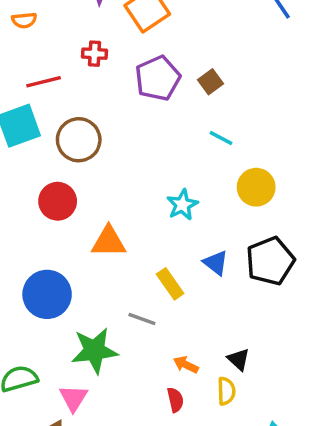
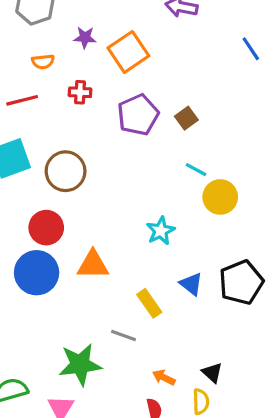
orange semicircle: (24, 20) -> (43, 62), moved
red line: (44, 82) -> (22, 100), moved
yellow circle: (256, 187) -> (220, 197), moved
blue circle: (47, 294) -> (37, 273), moved

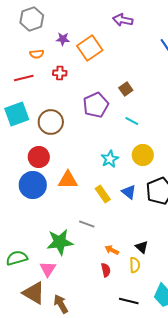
purple pentagon: (138, 115) -> (96, 105), moved
yellow circle: (220, 197) -> (143, 155), moved
yellow rectangle: (149, 303) -> (103, 194), moved

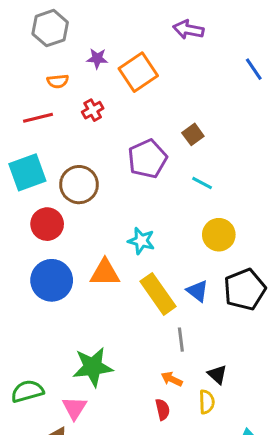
red cross: (60, 73) -> (93, 110), turned -32
red circle: (39, 157) -> (47, 224), moved
cyan star: (110, 159) -> (141, 241), moved, turned -30
yellow rectangle: (103, 194) -> (158, 294), size x1.5
gray line: (87, 224) -> (181, 340), moved, turned 63

